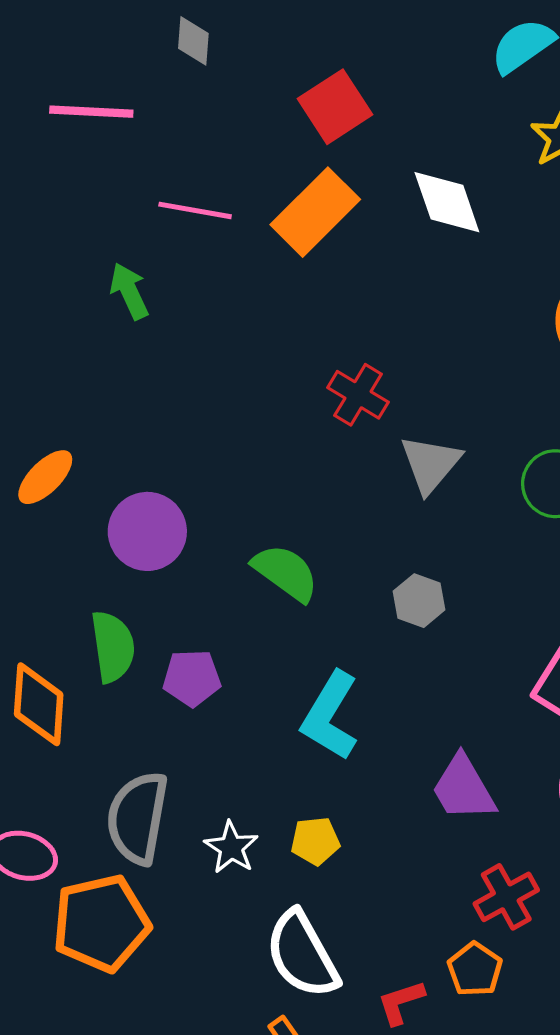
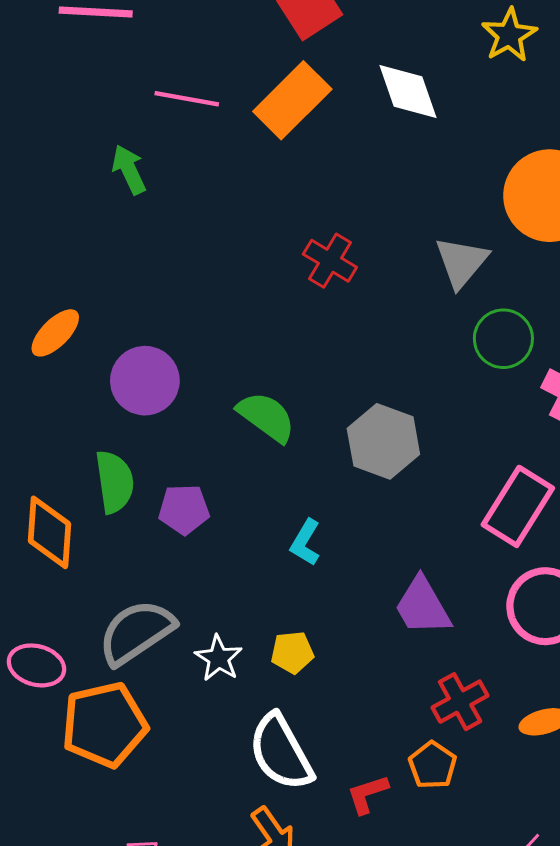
gray triangle: (430, 464) -> (461, 262), moved
gray hexagon: (419, 601) -> (383, 441), size x1.6
cyan L-shape: (330, 716) -> (305, 543), size x0.6
gray semicircle: (137, 818) -> (136, 632), turned 46

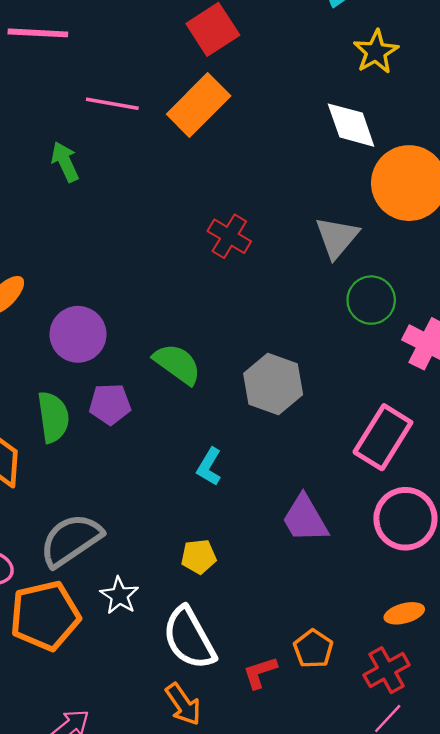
white diamond: (408, 92) -> (351, 125), moved
purple pentagon: (184, 509) -> (110, 404), moved
white star: (219, 658) -> (119, 596), moved
red cross: (460, 702) -> (387, 670), moved

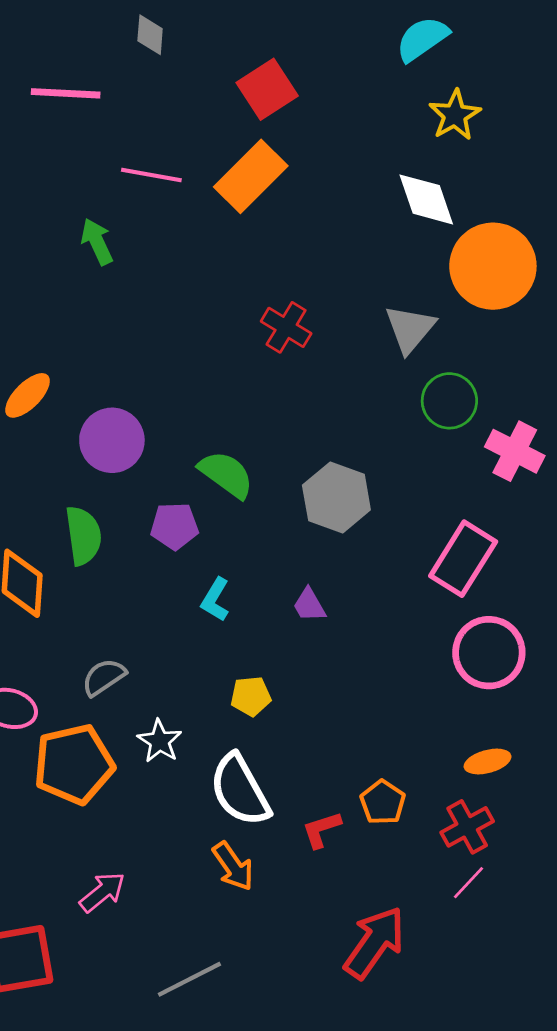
purple pentagon: (110, 404) -> (175, 526), moved
cyan L-shape: (209, 467) -> (215, 600), moved
purple trapezoid: (305, 519) -> (309, 605), moved, size x0.6
gray semicircle: (71, 540) -> (104, 677), size x0.6

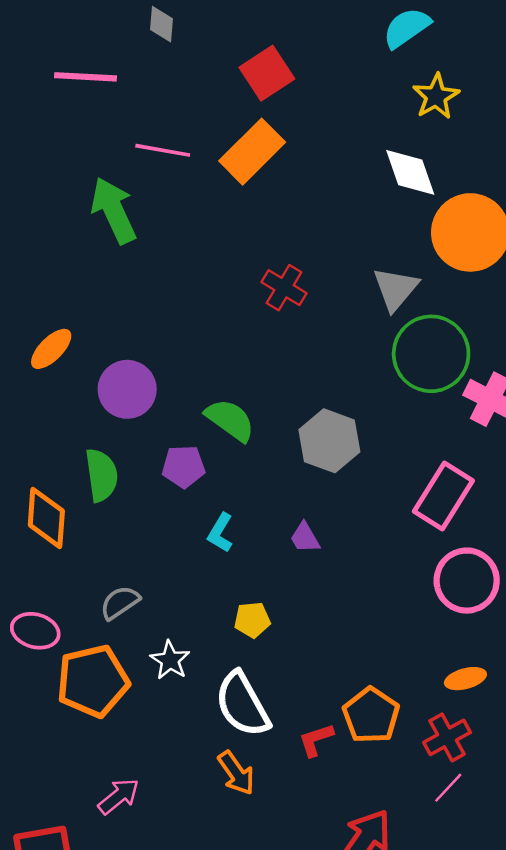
green arrow: (97, 242) -> (114, 210), size x1.6
green circle: (449, 401) -> (431, 354), size x1.5
orange pentagon: (383, 802) -> (371, 715), size x1.4

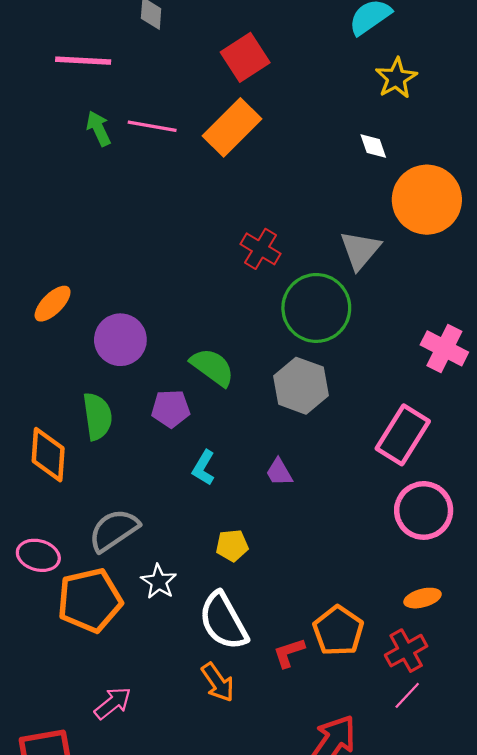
white diamond: (410, 172) -> (373, 146), size x0.6
green arrow: (114, 210) -> (99, 128), moved, size x0.6
green circle: (431, 354) -> (316, 308), moved
gray semicircle: (120, 603) -> (114, 530), size x1.4

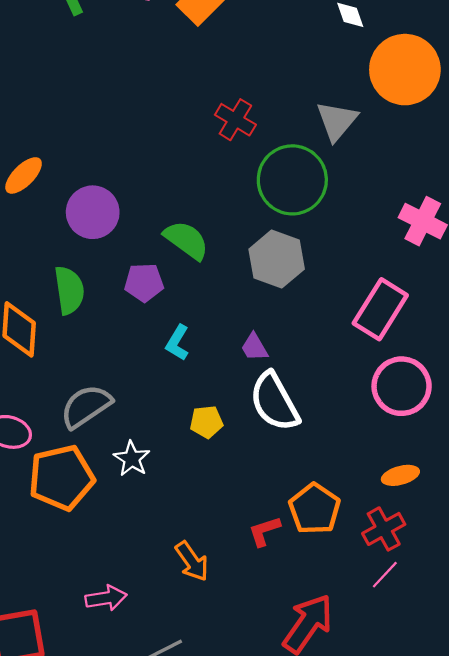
white semicircle: (223, 621) -> (274, 402), moved
pink arrow: (113, 703) -> (106, 598), moved, turned 30

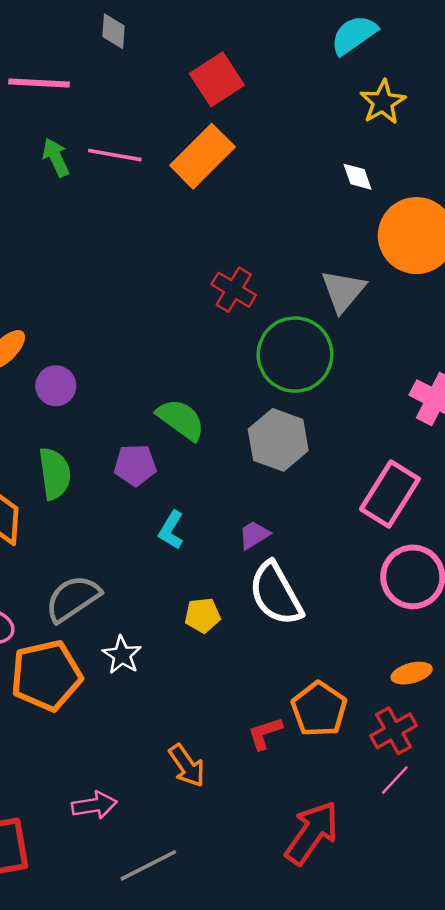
purple circle: (93, 212) -> (56, 386), moved, size x0.7
purple trapezoid: (254, 347) -> (254, 535), turned 88

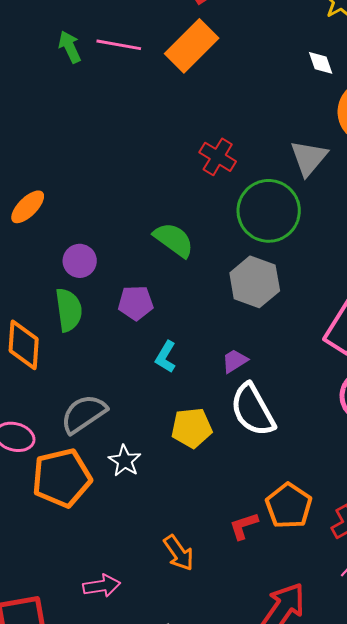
purple circle: (56, 386) -> (80, 261), moved
green semicircle: (181, 419) -> (174, 240), moved
yellow pentagon: (202, 615) -> (192, 428), size x1.4

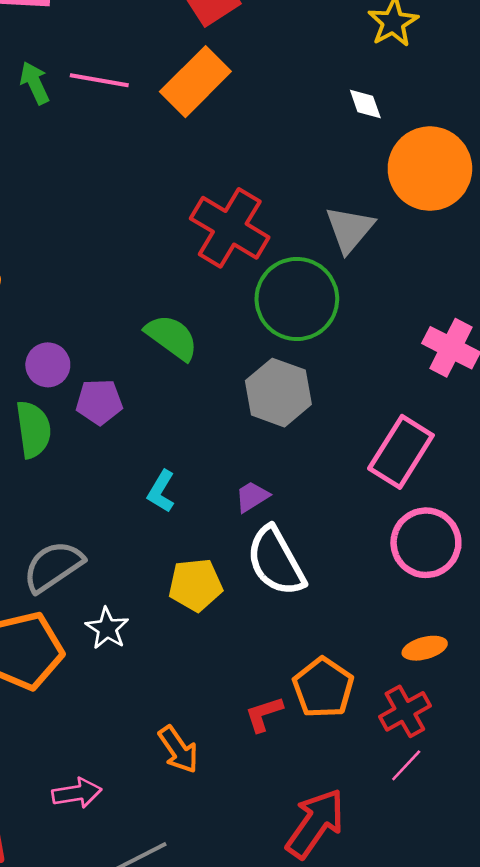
red cross: (218, 157) -> (230, 228), size x1.6
purple pentagon: (136, 303) -> (99, 402), moved

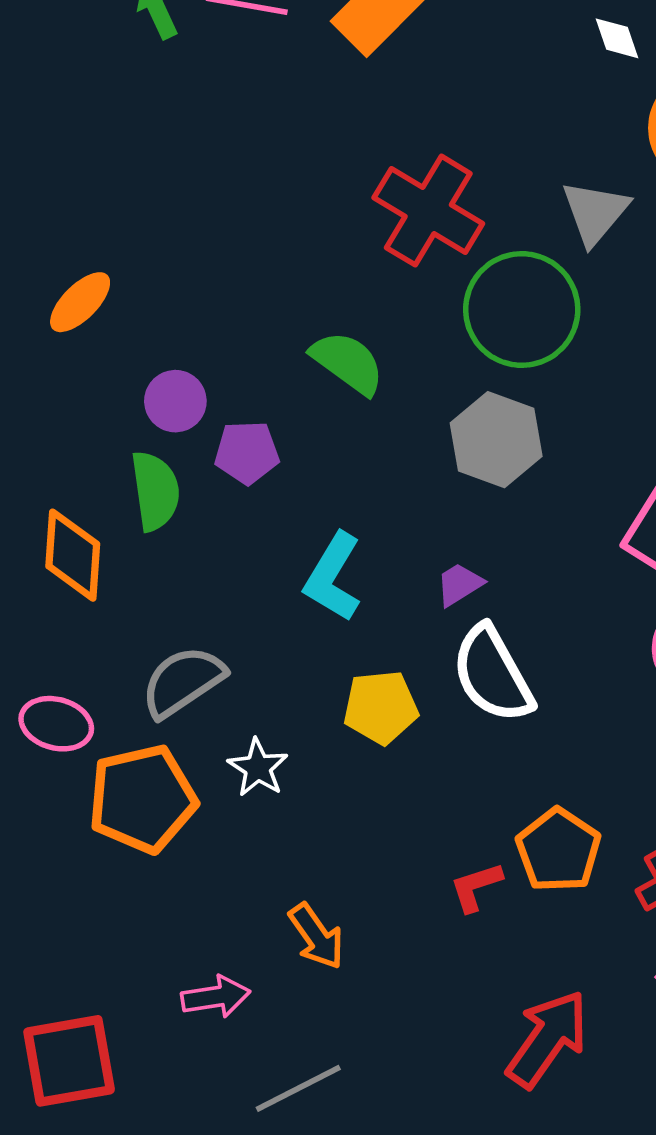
cyan L-shape: (161, 491) -> (333, 577), size x1.5
orange arrow: (178, 750) -> (316, 936), moved

